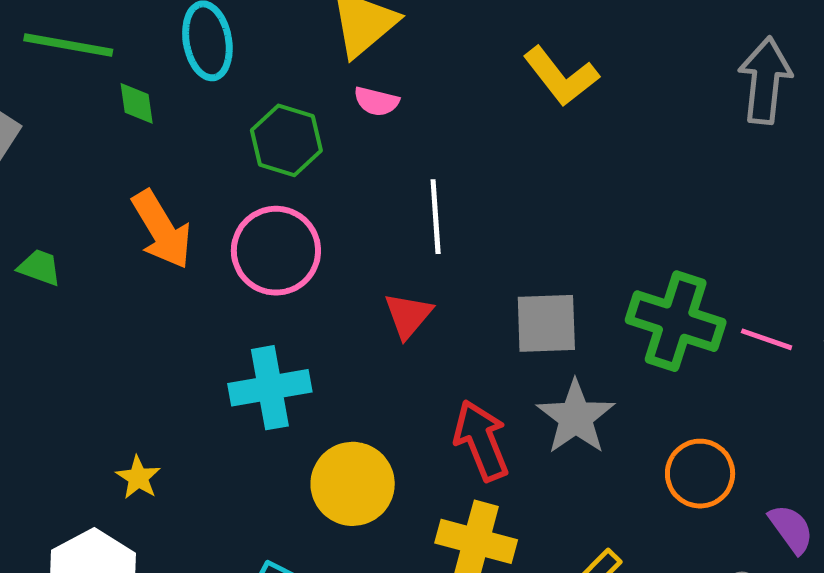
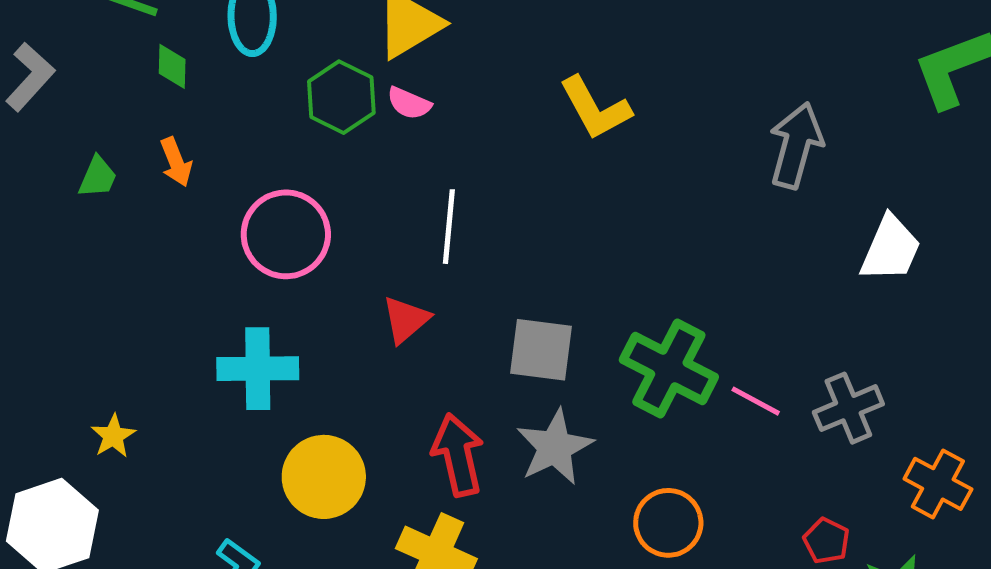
green hexagon: (286, 140) -> (341, 97), moved
orange arrow: (162, 230) -> (176, 162), moved, size x0.6
green trapezoid: (40, 267) -> (98, 177), moved, turned 84

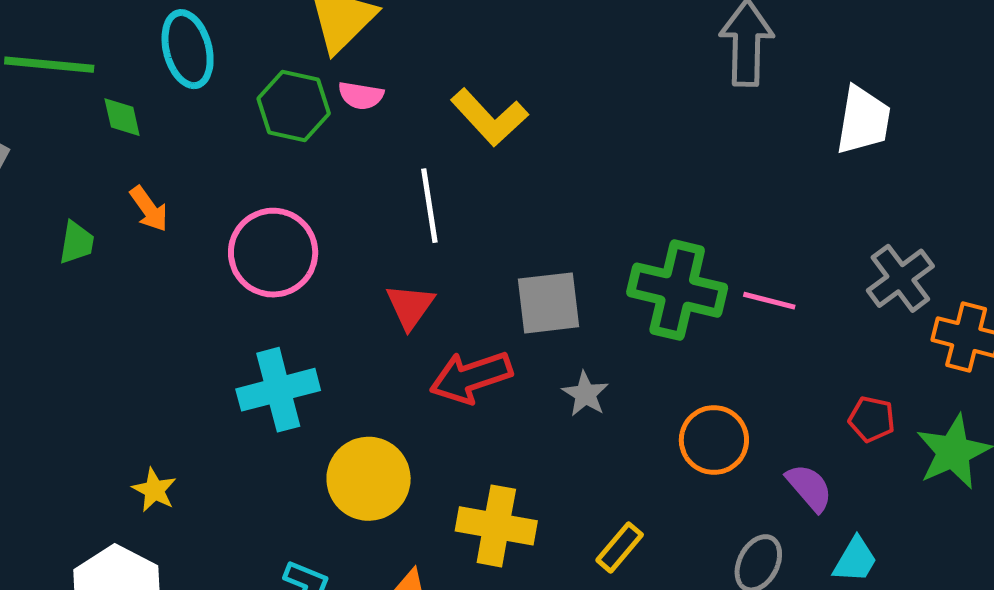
yellow L-shape: (595, 108) -> (489, 117), moved
gray cross: (848, 408) -> (900, 278), moved
gray star: (555, 447) -> (585, 394), size x0.6
red arrow: (458, 455) -> (471, 377), moved, turned -82

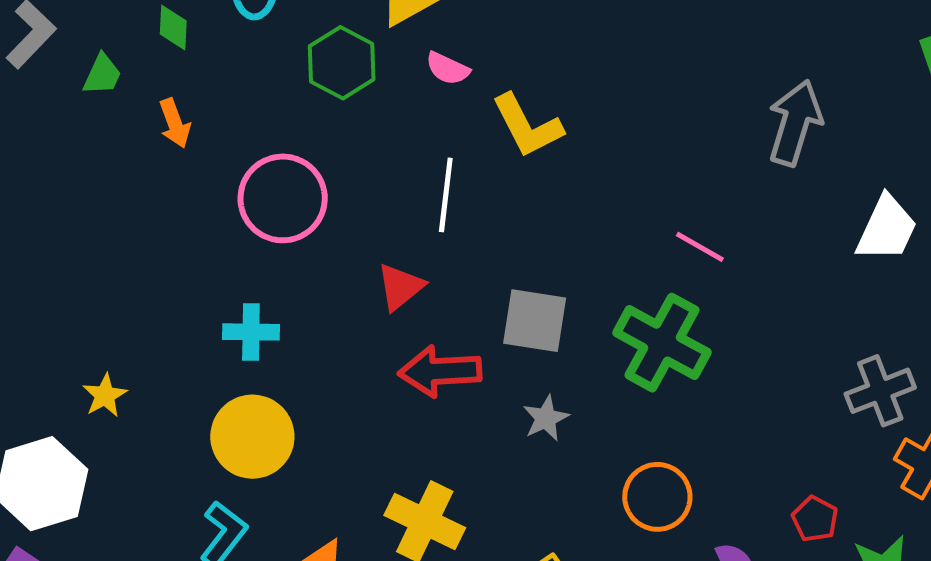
pink semicircle: (361, 96) -> (448, 68), moved
green trapezoid: (77, 243) -> (102, 75), moved
pink line: (769, 301) -> (700, 247), moved
cyan cross: (278, 390) -> (251, 332), size x0.7
yellow circle: (369, 479) -> (252, 437), moved

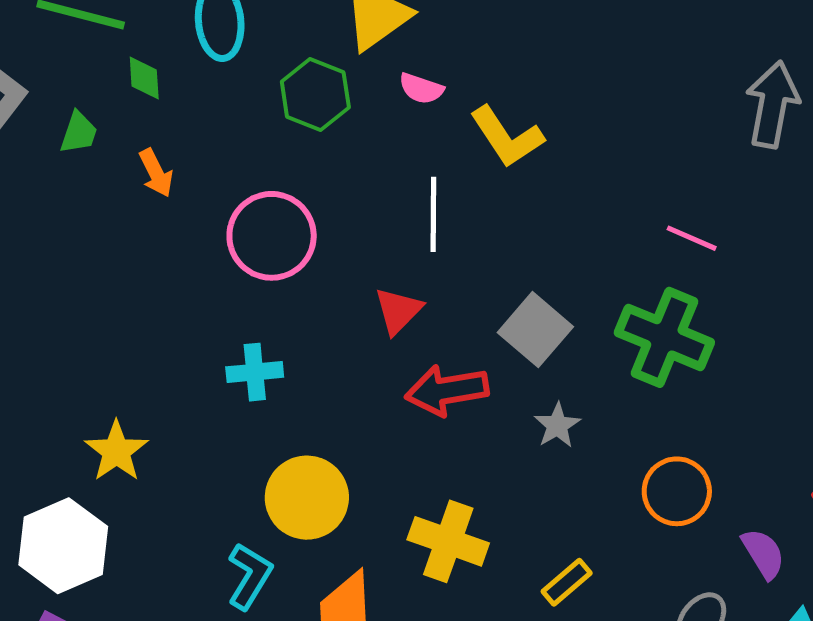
gray square: (535, 321) -> (535, 330), turned 38
yellow star: (105, 396) -> (116, 451), size x1.4
yellow circle: (252, 437) -> (307, 498), moved

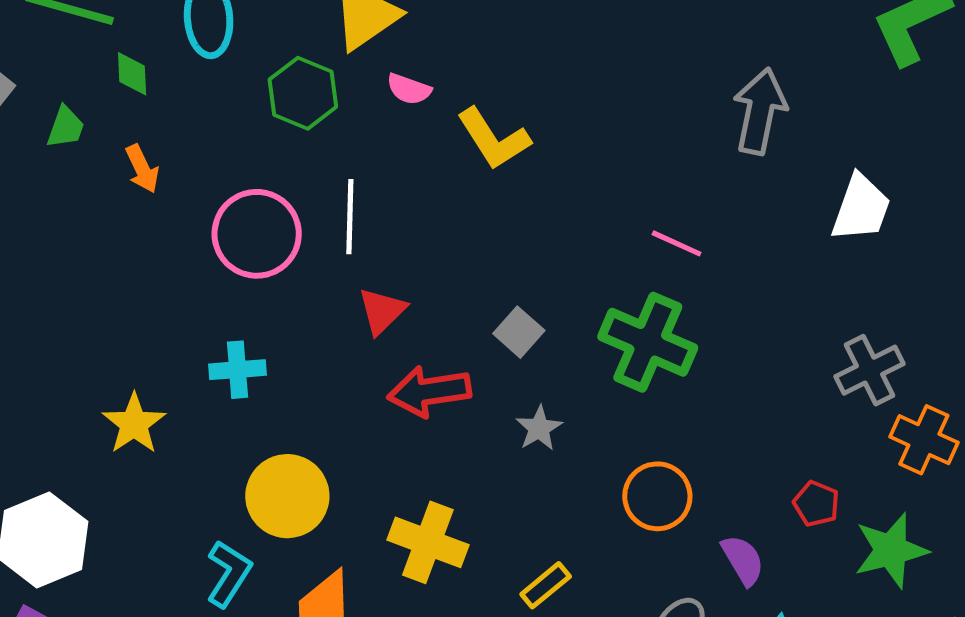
white line: (433, 214) -> (350, 217), moved
gray square: (535, 330) -> (519, 332), size x0.7
yellow star: (116, 451) -> (134, 424), moved

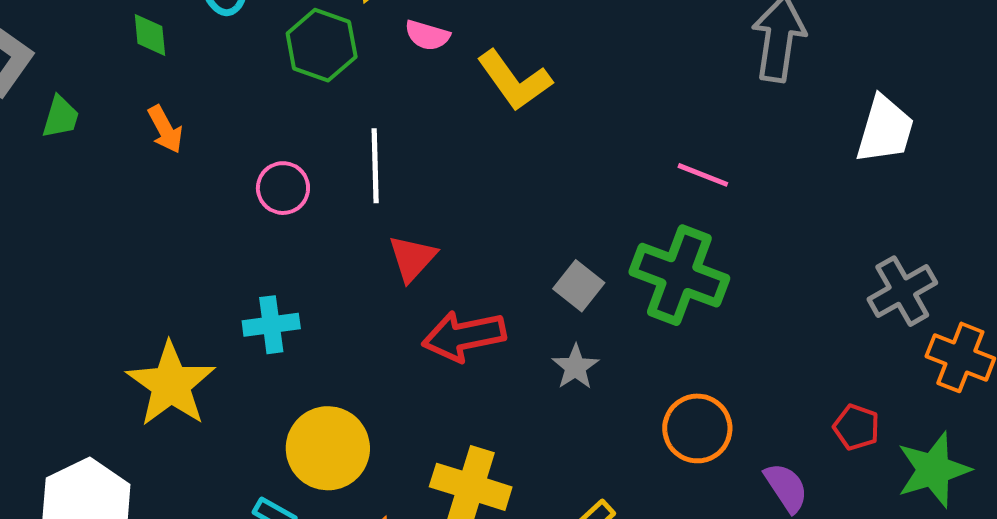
green trapezoid: (66, 127) -> (61, 117), moved
pink circle: (257, 234) -> (283, 188), size x0.6
gray square: (519, 332) -> (579, 286), moved
yellow star: (134, 424) -> (171, 384), size x1.4

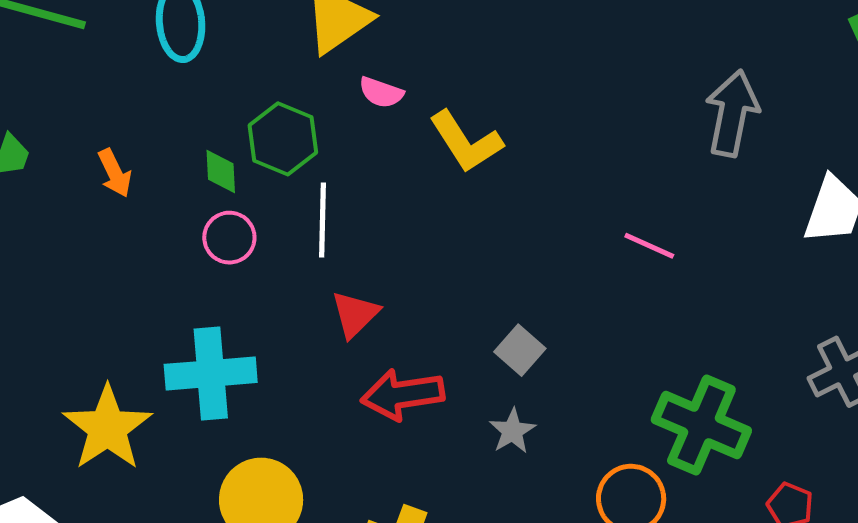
green diamond: (150, 35) -> (221, 172), moved
green hexagon: (322, 45) -> (283, 139), moved
green cross: (679, 275) -> (701, 425), moved
cyan cross: (271, 325) -> (211, 373), size x1.6

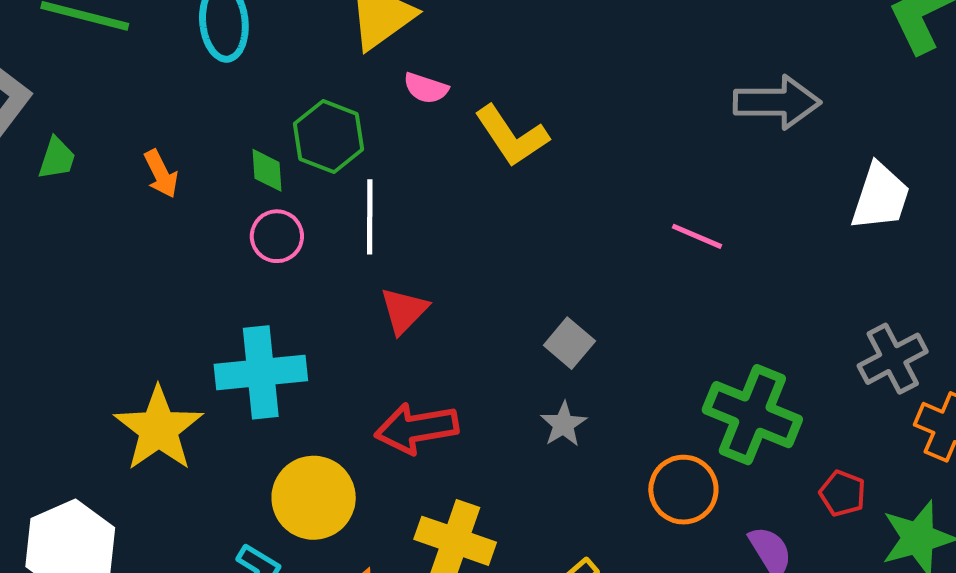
gray arrow: (732, 113) -> (777, 102), turned 80
red arrow: (403, 394) -> (417, 428), moved

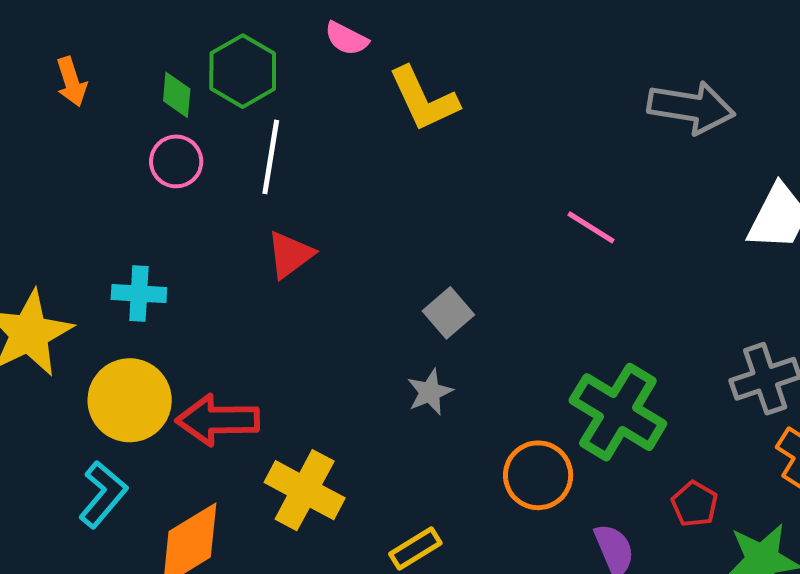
cyan cross: (261, 372) -> (139, 294), size x0.6
red arrow: (417, 428) -> (218, 420), moved
yellow circle: (314, 498) -> (130, 400), moved

